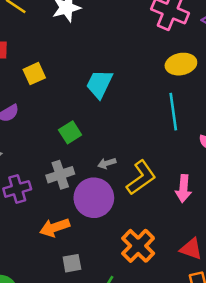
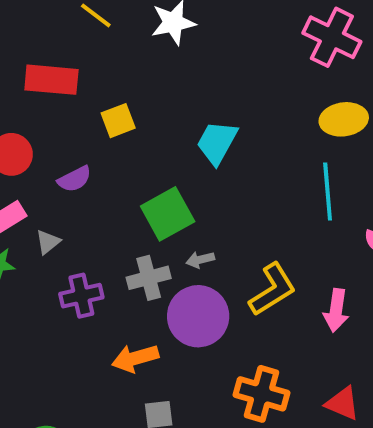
green square: (70, 132) -> (168, 214), size x1.5
gray arrow: (107, 163) -> (200, 260), moved
orange cross: (138, 246) -> (262, 394), turned -32

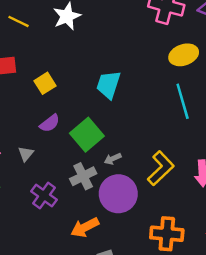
purple semicircle: (75, 179) -> (50, 123), moved
gray triangle: (48, 242) -> (26, 154), moved
purple cross: (81, 296) -> (44, 195), turned -30

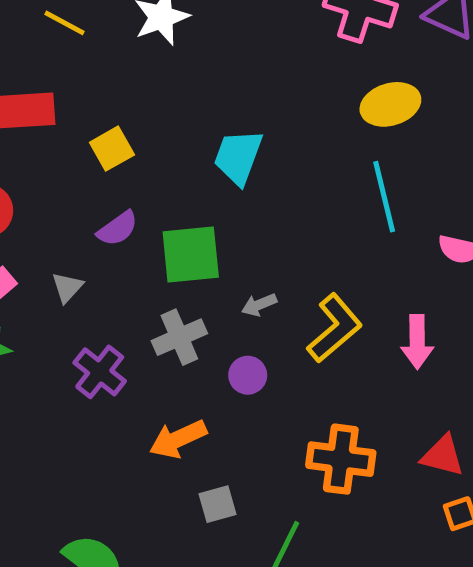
green square: (87, 135) -> (191, 254), turned 32
gray arrow: (113, 159) -> (259, 305), moved
purple circle: (118, 194) -> (248, 375), size x0.5

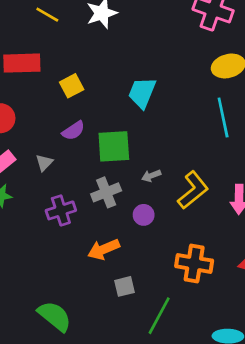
purple cross: (100, 372) -> (61, 210), turned 32

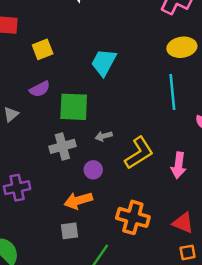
purple cross: (61, 210) -> (17, 188), moved
orange arrow: (104, 249) -> (78, 201), moved

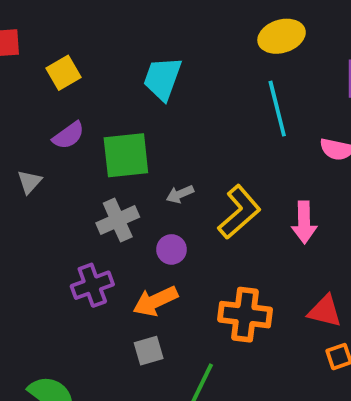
purple cross: (17, 188) -> (92, 285), moved

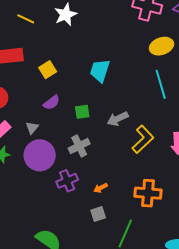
green square: (126, 155) -> (82, 112), size x0.6
gray arrow: (180, 194) -> (118, 119), moved, size x1.5
purple circle: (171, 249) -> (40, 155), moved, size x2.0
orange arrow: (155, 301) -> (101, 188), size x0.6

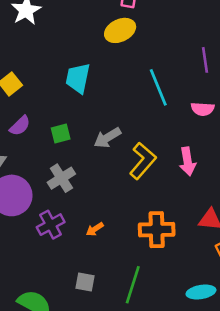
yellow ellipse: (162, 46) -> (120, 30), moved
gray square: (98, 214) -> (85, 282), moved, turned 35

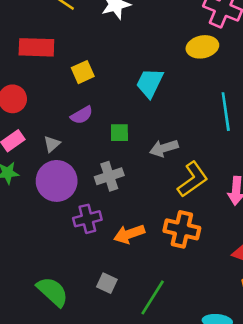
orange arrow: (95, 229) -> (129, 234), size x1.6
orange cross: (157, 230) -> (182, 229), moved

